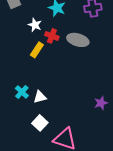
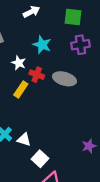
white triangle: (40, 97) -> (24, 140), turned 32
white square: (40, 123) -> (40, 159), moved

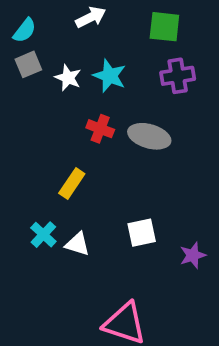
white star: (19, 63) -> (68, 78), moved
yellow rectangle: (21, 89) -> (72, 184), moved
white square: (40, 159) -> (142, 233), moved, turned 35

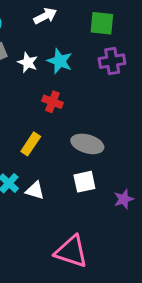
gray ellipse: (149, 136) -> (87, 144), moved

